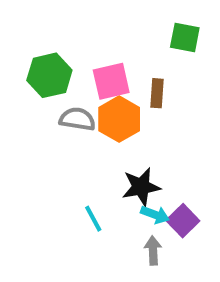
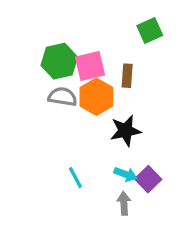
green square: (185, 37) -> (150, 30), turned -35
green hexagon: (49, 75) -> (59, 61), moved
black star: (141, 187) -> (126, 131), moved

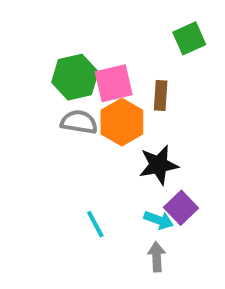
purple square: (148, 179) -> (181, 208), moved

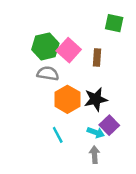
green square: (189, 38) -> (114, 23), turned 36
pink square: (114, 83) -> (69, 50), turned -35
orange hexagon: (122, 122) -> (67, 99), moved

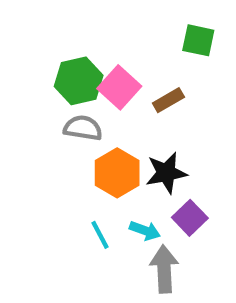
brown rectangle: (97, 58) -> (168, 100), turned 56
cyan arrow: (96, 132) -> (145, 231), moved
gray arrow: (95, 155) -> (164, 269), size x1.5

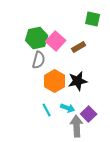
gray semicircle: (83, 128) -> (39, 60), turned 96
purple square: (190, 218) -> (89, 114), moved

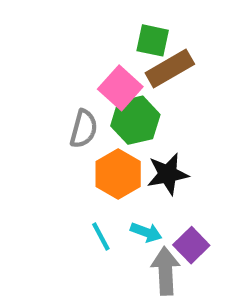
green square: (93, 19) -> (153, 40), moved
green hexagon: (37, 38) -> (135, 120), moved
brown rectangle: (79, 47) -> (170, 68), moved, size x1.5

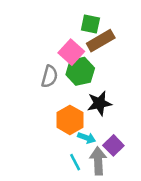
orange hexagon: (118, 174) -> (70, 120), moved
cyan line: (101, 237) -> (75, 162), moved

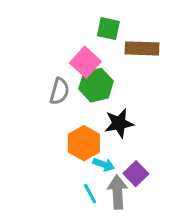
brown rectangle: (101, 41) -> (142, 48), moved, turned 32

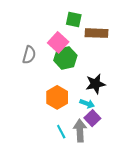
gray semicircle: (59, 91) -> (29, 55), moved
black star: (119, 123) -> (95, 84), moved
cyan arrow: (104, 165) -> (87, 104), moved

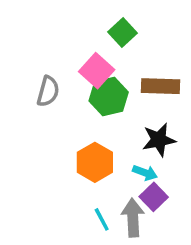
green square: (74, 20) -> (122, 33), turned 35
brown rectangle: (97, 33) -> (161, 86), moved

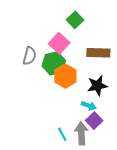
green hexagon: (109, 97) -> (54, 63), moved
orange hexagon: (95, 162) -> (65, 76), moved

